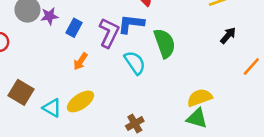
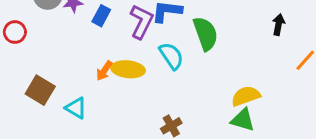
black arrow: (228, 35) -> (278, 25), turned -30
orange arrow: (80, 61) -> (104, 71), moved
yellow ellipse: (80, 101) -> (128, 69), moved, turned 40

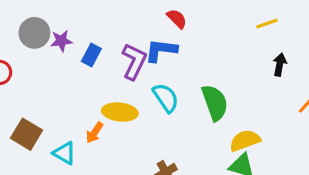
green semicircle: (206, 34) -> (215, 103), moved
orange arrow: (104, 71) -> (95, 133), moved

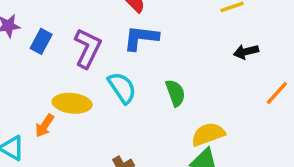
blue L-shape: (161, 50) -> (141, 38), moved
black arrow: (280, 65) -> (246, 52), turned -115
green semicircle: (215, 103) -> (175, 93), size x0.7

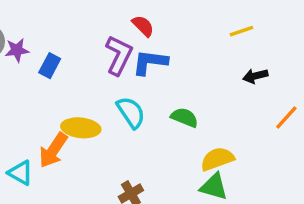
purple L-shape: (88, 48) -> (119, 55), moved
green semicircle: (175, 93) -> (184, 117), turned -48
orange arrow: (45, 126) -> (53, 150), size x1.5

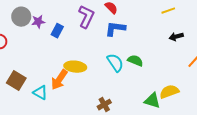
purple L-shape: (119, 55) -> (86, 17), moved
cyan semicircle: (131, 112) -> (115, 63), moved
yellow semicircle: (217, 159) -> (169, 92), moved

